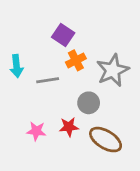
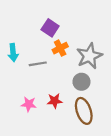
gray circle: (89, 103) -> (81, 82), moved
brown ellipse: (106, 140) -> (84, 111), turned 40

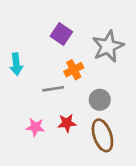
orange cross: (60, 48) -> (74, 70), moved
gray star: (89, 56) -> (108, 46), moved
gray line: (38, 64) -> (53, 89), moved

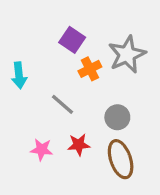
orange cross: (74, 70) -> (90, 69), moved
gray line: (53, 89) -> (63, 104), turned 50

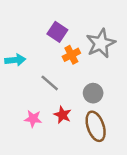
cyan arrow: (19, 75) -> (15, 60), turned -90
red star: (79, 145) -> (62, 115), turned 30

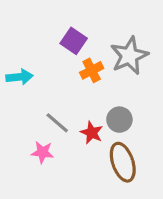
gray line: (50, 83) -> (57, 123), moved
red star: (62, 115) -> (92, 133), moved

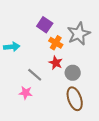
orange cross: (92, 70) -> (56, 43), turned -32
red star: (92, 133) -> (56, 63), moved

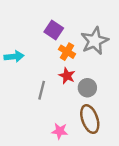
gray line: (35, 75) -> (42, 90), turned 63
pink star: (26, 93) -> (60, 131), moved

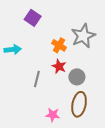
purple square: (54, 30) -> (33, 18), moved
brown ellipse: (90, 119) -> (79, 104), turned 30

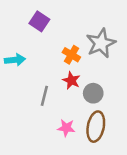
pink star: (53, 115) -> (66, 128), moved

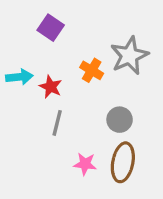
red star: (71, 80) -> (51, 87), moved

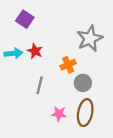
purple square: (51, 28) -> (25, 19), moved
orange cross: (92, 70) -> (68, 65), moved, turned 35
red star: (51, 87) -> (35, 51), moved

